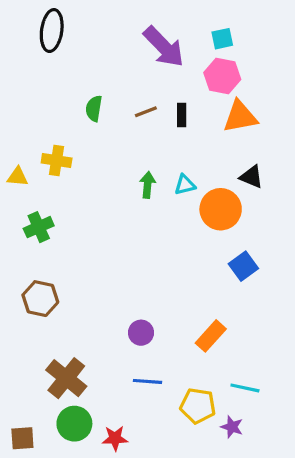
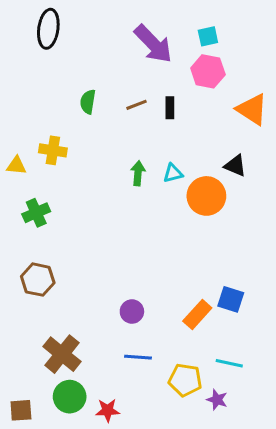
orange triangle: (240, 117) -> (252, 109), moved, turned 44
blue square: (243, 266) -> (231, 299), moved, turned -36

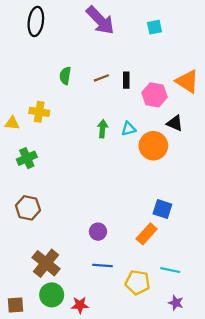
purple arrow: (153, 44) -> (100, 20), moved
pink hexagon: (208, 71) -> (154, 95), moved
blue square: (231, 299) -> (162, 209), moved
purple star: (217, 400) -> (176, 303), moved

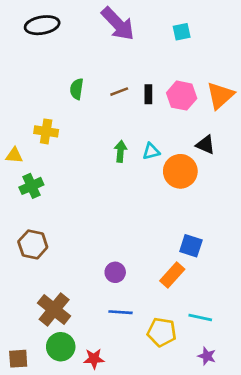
black ellipse: (36, 21) -> (42, 25), turned 72
orange triangle: (187, 81) -> (220, 96), turned 45
pink hexagon: (154, 95) -> (182, 96), moved
yellow triangle: (12, 123) -> (14, 155), moved

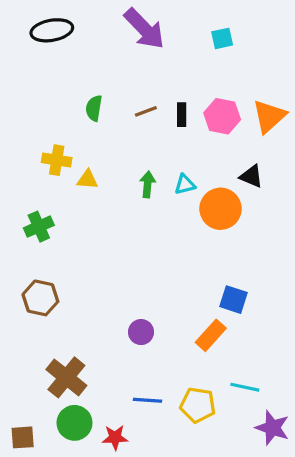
yellow triangle: (14, 155) -> (87, 180), moved
blue line: (120, 312) -> (148, 400), moved
purple star: (207, 356) -> (272, 428), moved, size x1.5

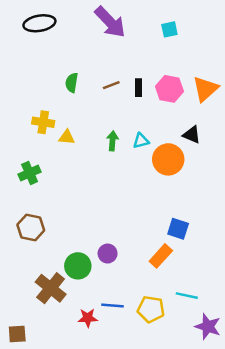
green circle: (75, 423) -> (78, 266), moved
red star: (115, 437) -> (88, 318), moved

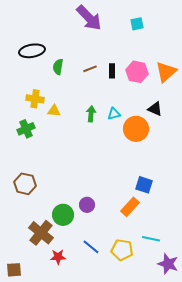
black ellipse: (39, 23) -> (32, 51), moved
green cross: (30, 173) -> (26, 129), moved
blue line: (112, 305) -> (91, 247), turned 36
red star: (88, 318) -> (58, 257), moved

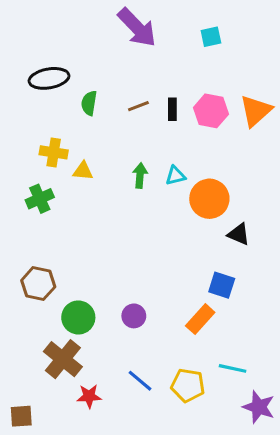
black triangle: (155, 109) -> (239, 234), moved
green circle: (63, 215) -> (78, 317), moved

